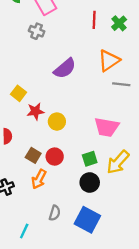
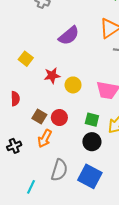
red star: (35, 111) -> (52, 75), moved
yellow circle: (57, 122) -> (73, 85), moved
green square: (90, 159) -> (92, 120), turned 32
gray semicircle: (55, 213) -> (59, 170), size x1.5

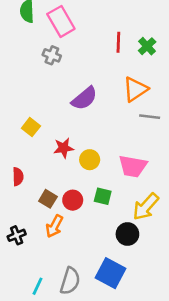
green square: (92, 120) -> (103, 196), moved
black circle: (92, 142) -> (127, 234), moved
gray semicircle: (59, 170) -> (70, 281), moved

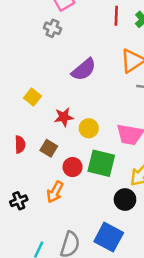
green square: (103, 196) -> (101, 163), size x1.6
brown square: (48, 199) -> (49, 148), moved

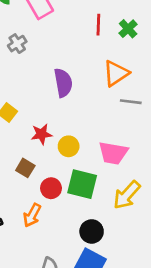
gray cross: (53, 28) -> (17, 44), moved, turned 35
purple semicircle: (84, 70) -> (63, 83), turned -60
black circle: (125, 200) -> (92, 231), moved

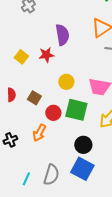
red star: (42, 134) -> (46, 55), moved

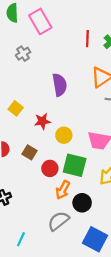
red star: (46, 55) -> (42, 121), moved
orange arrow: (39, 133) -> (63, 190), moved
blue square: (82, 169) -> (95, 239), moved
gray semicircle: (51, 175) -> (58, 221), moved, turned -145

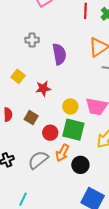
gray cross: (23, 54) -> (32, 40), moved, turned 32
yellow circle: (64, 135) -> (70, 106), moved
gray semicircle: (58, 221) -> (38, 160), moved

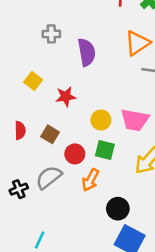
green square: (73, 130) -> (105, 150), size x0.7
gray semicircle: (38, 160) -> (49, 177), moved
black circle: (80, 165) -> (118, 209), moved

